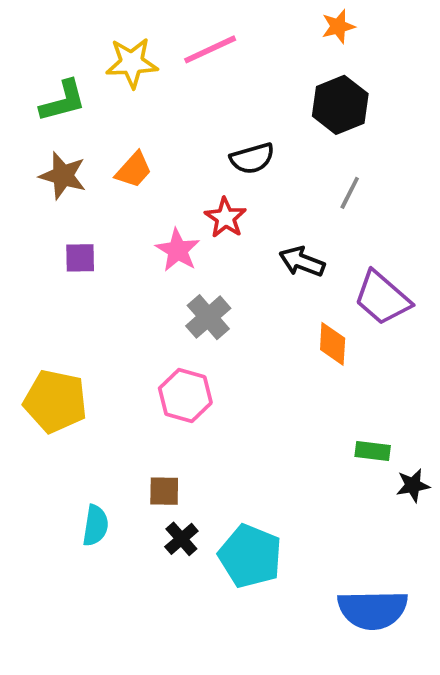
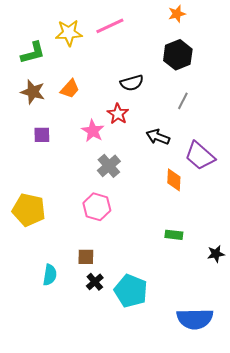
green rectangle: (373, 451) -> (174, 235), moved

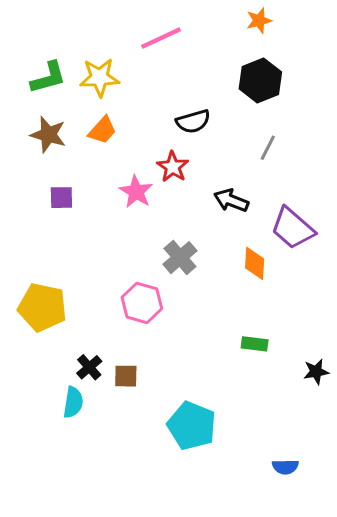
yellow star: (69, 33) -> (99, 78), moved
gray cross: (109, 166) -> (180, 258), moved
black cross: (95, 282) -> (89, 367), moved
blue semicircle: (195, 319) -> (285, 467), size x0.5

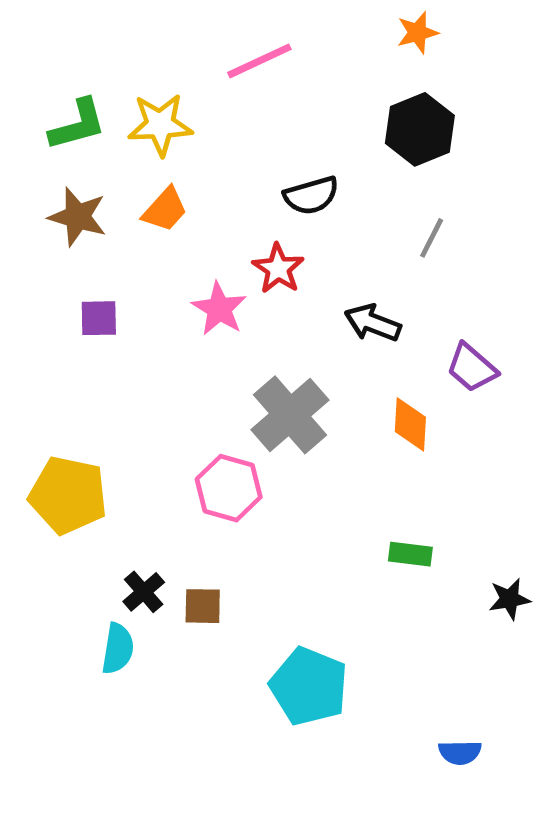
purple trapezoid: (293, 228) -> (472, 368), size x0.7
gray cross: (180, 258) -> (290, 415), size x1.4

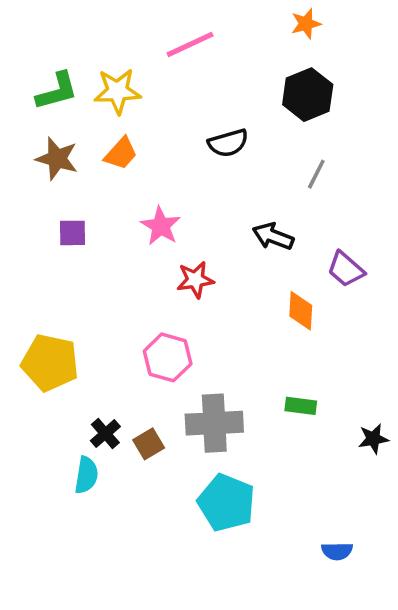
red star: (278, 269) -> (195, 280), moved, turned 30
gray cross: (290, 415) -> (214, 423), moved, turned 38
brown square: (203, 606) -> (149, 444), turned -32

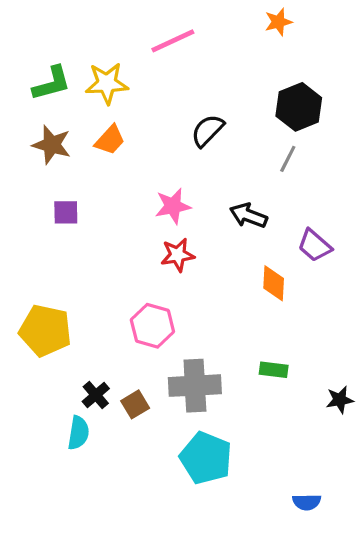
black hexagon: (308, 95) -> (299, 107), moved
black semicircle: (228, 143) -> (208, 131), turned 150
pink star: (161, 226) -> (173, 206), moved, turned 30

